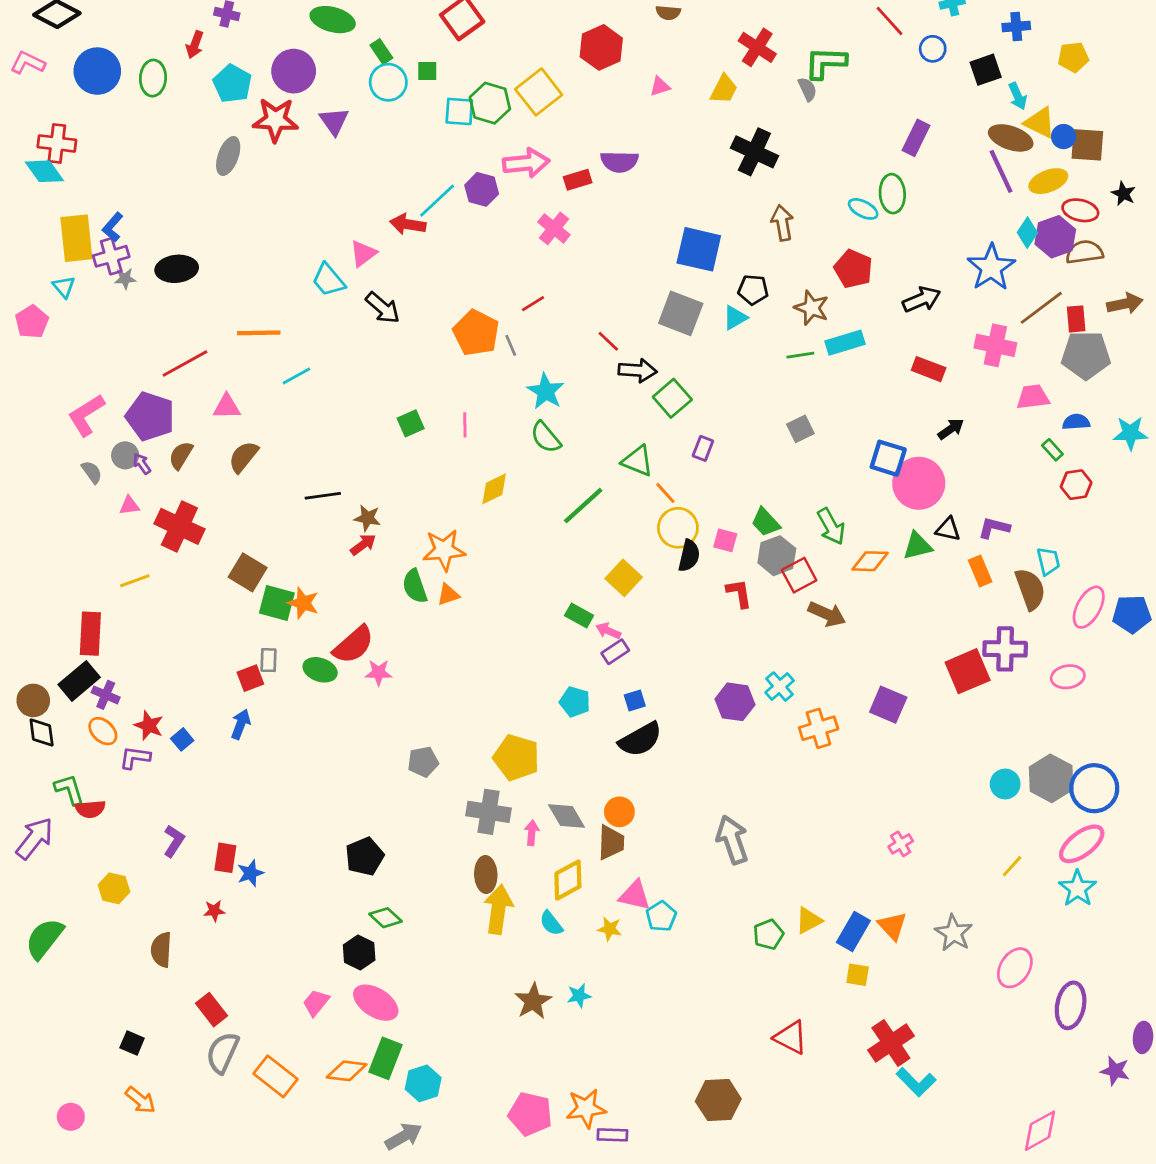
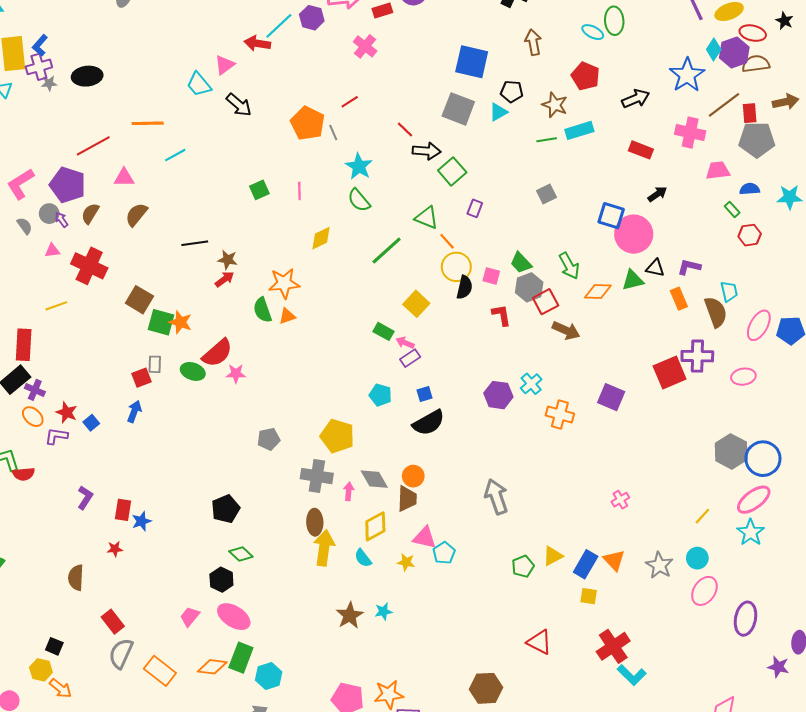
orange cross: (819, 728) -> (560, 415), turned 32
cyan circle: (1005, 784) -> (697, 558), moved
yellow hexagon: (114, 888) -> (41, 670), moved

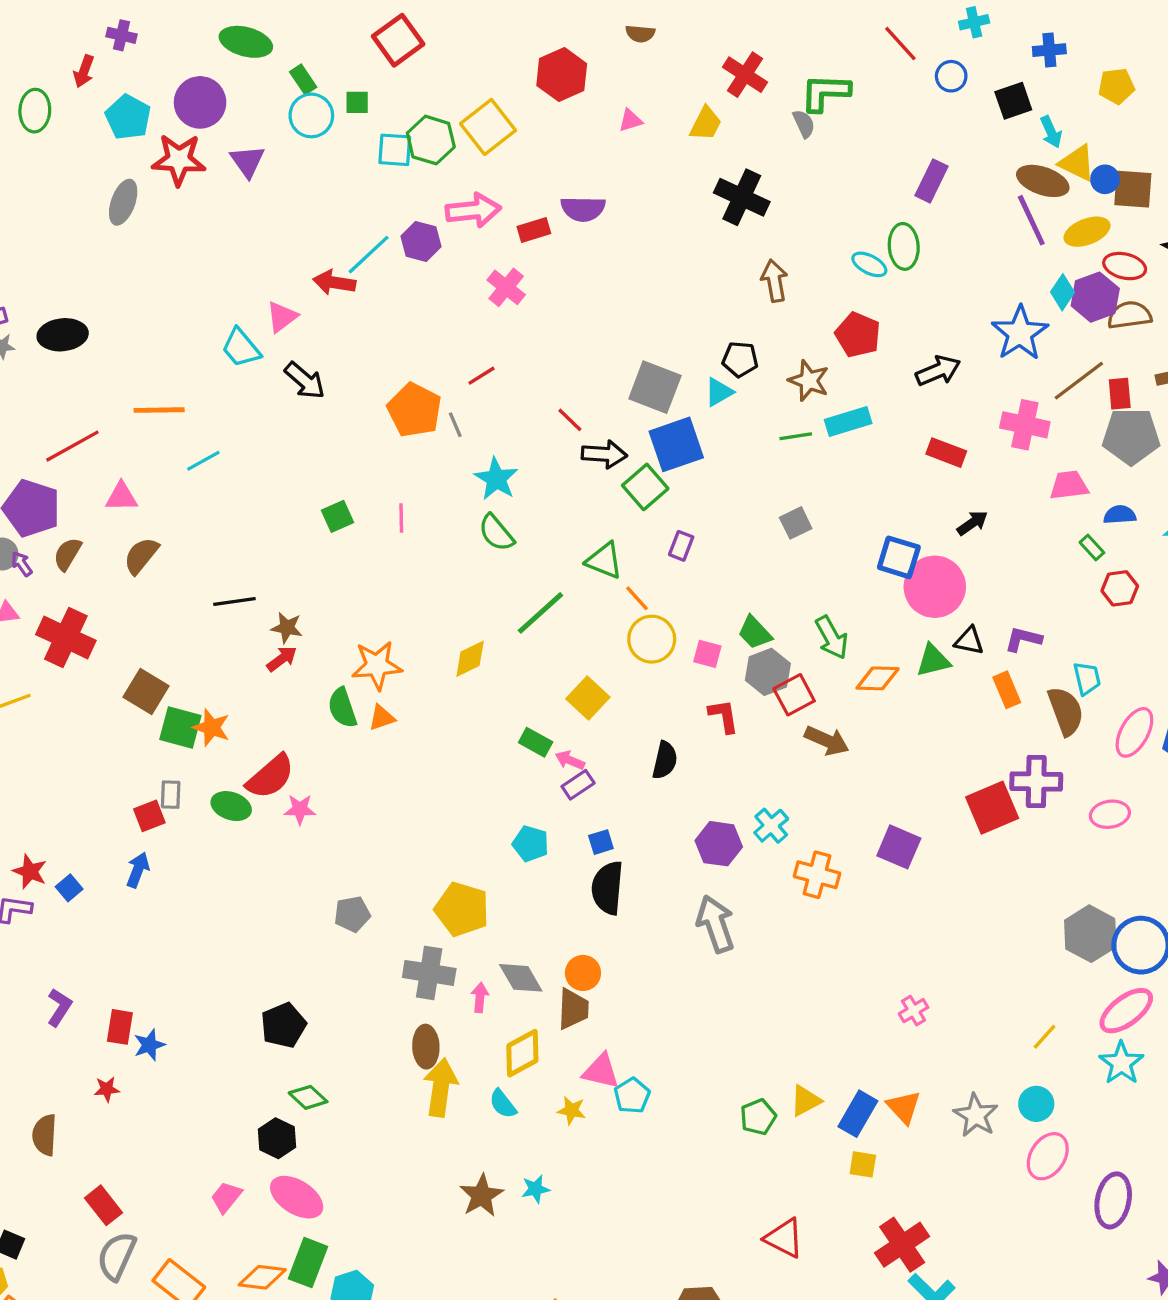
blue square: (472, 62) -> (676, 444), moved, turned -32
yellow diamond: (321, 238) -> (470, 659), moved
black semicircle: (465, 287) -> (665, 760), moved
black semicircle: (429, 423) -> (608, 888), turned 124
gray arrow: (496, 497) -> (716, 924), moved

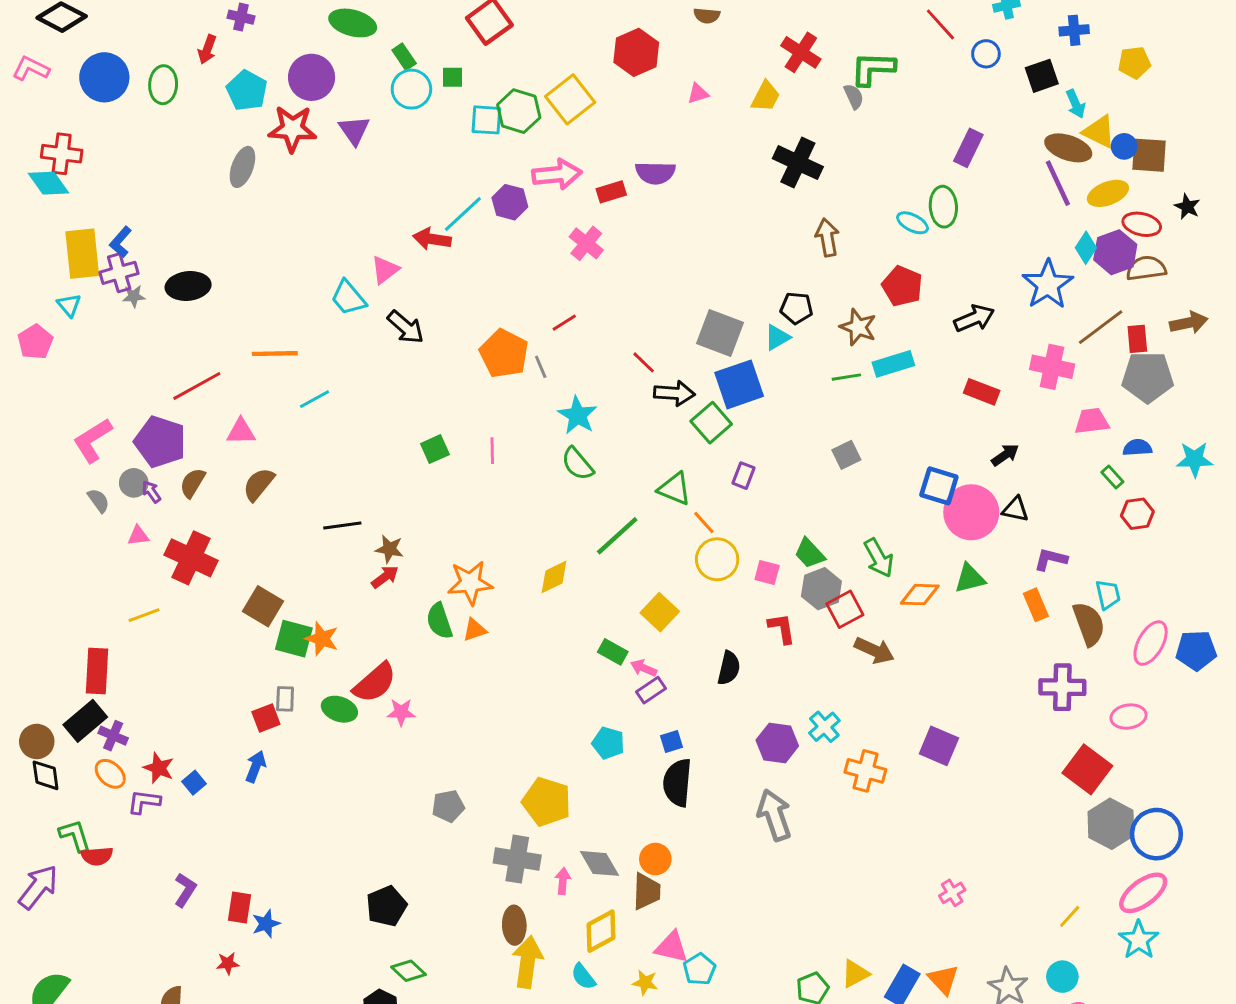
black triangle: (969, 641) -> (1015, 509), moved
red square: (992, 808) -> (1087, 769), moved, turned -30

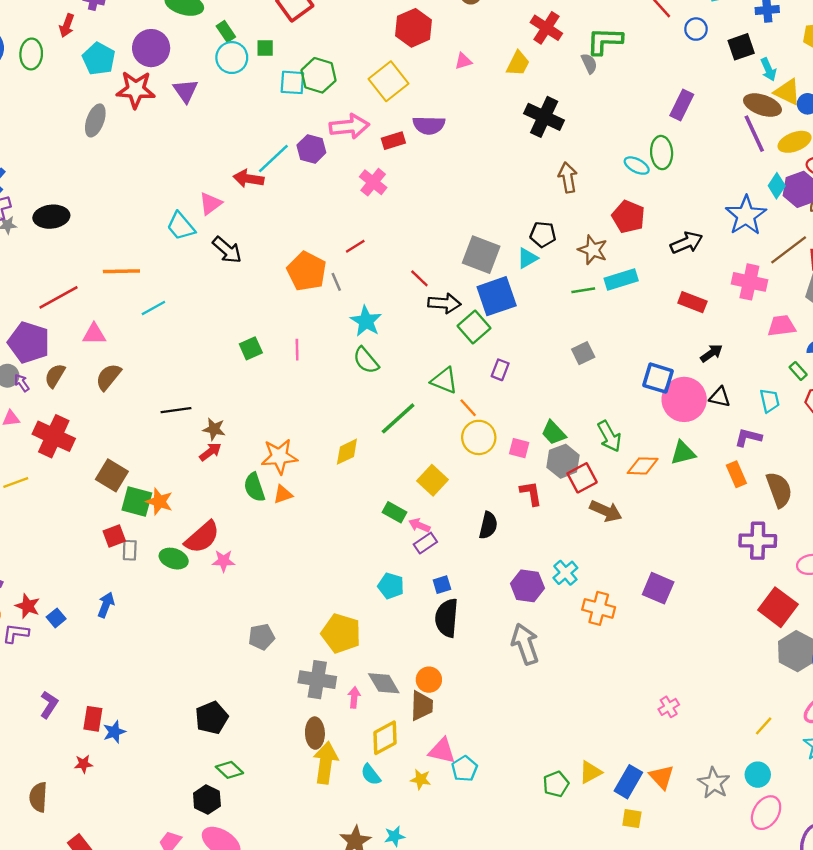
yellow square: (570, 99) -> (389, 81), moved
cyan trapezoid: (1108, 595) -> (770, 401), moved
red square: (266, 718) -> (114, 536), moved

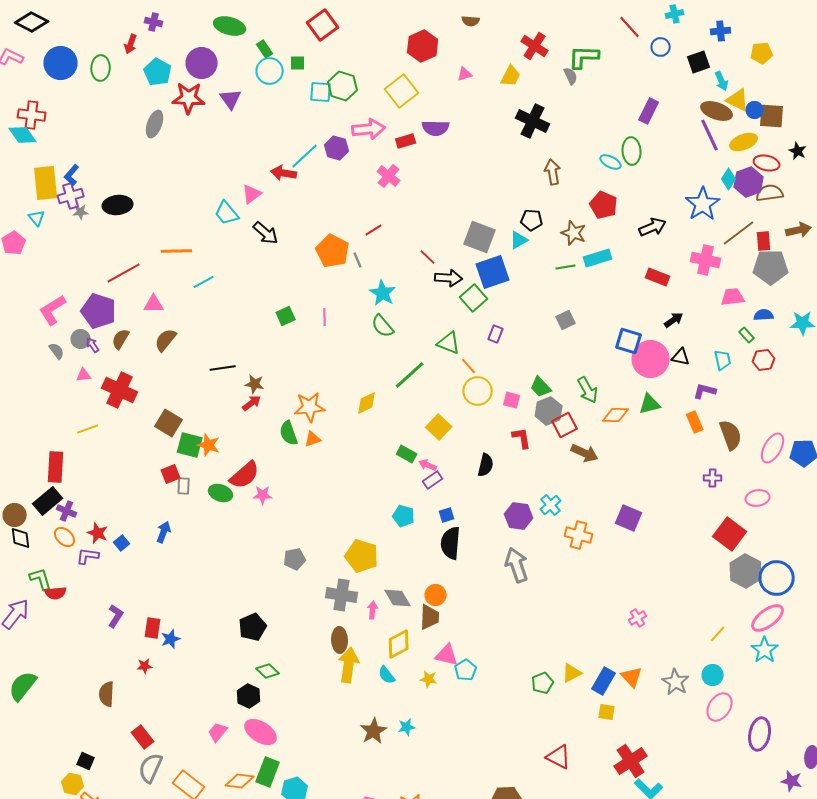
purple cross: (758, 541) -> (713, 478), size x0.6

